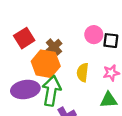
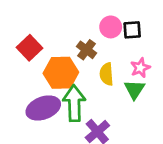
brown cross: (54, 47) -> (87, 50), moved
green triangle: (109, 100) -> (134, 89), moved, turned -42

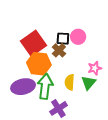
black square: (132, 30) -> (63, 39), moved
red square: (29, 48) -> (33, 43), moved, size x1.4
yellow semicircle: (107, 74) -> (70, 82), moved

